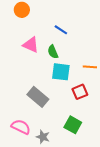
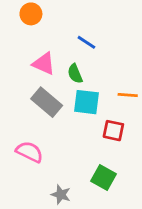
red square: (80, 92) -> (113, 131), turned 35
gray rectangle: (38, 97) -> (47, 102), moved
pink semicircle: (21, 127) -> (30, 152), moved

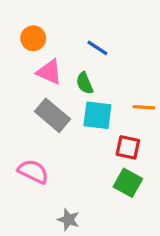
orange circle: (31, 14) -> (33, 38), moved
green square: (103, 177) -> (128, 183), moved

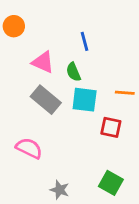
orange circle: (33, 38) -> (14, 26), moved
blue line: (97, 48) -> (85, 41), turned 42
green square: (128, 183) -> (111, 183), moved

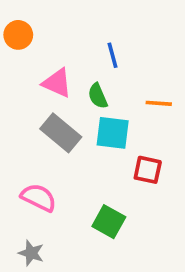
orange line: (125, 93) -> (159, 103), moved
green square: (111, 183) -> (109, 222), moved
gray star: (60, 190) -> (31, 253), moved

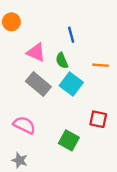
cyan square: (113, 133) -> (71, 84), turned 30
red square: (148, 170) -> (98, 119), moved

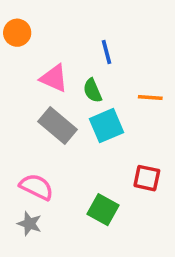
cyan square: (71, 84) -> (106, 126), turned 30
gray star: (20, 160) -> (29, 224), moved

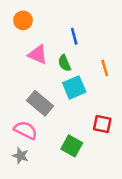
orange circle: (17, 33) -> (23, 20), moved
orange line: (150, 98) -> (105, 68), turned 70
gray rectangle: (57, 126) -> (40, 103), moved

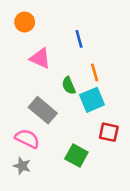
green semicircle: (64, 63) -> (69, 86), moved
orange line: (105, 68) -> (95, 73), moved
cyan square: (74, 87) -> (92, 100), moved

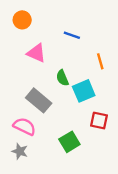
blue line: (79, 39) -> (72, 35), turned -56
orange line: (95, 73) -> (100, 61), moved
green square: (76, 156) -> (69, 142), turned 30

